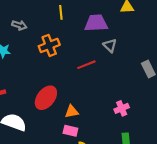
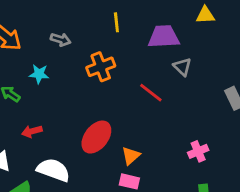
red line: (86, 65) -> (151, 93), turned 60
orange triangle: (72, 112) -> (131, 156), turned -32

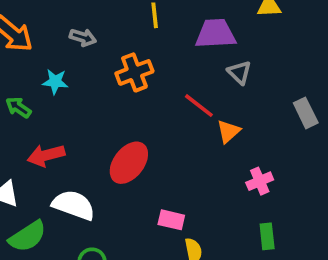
red arrow: (32, 131) -> (46, 155), size x1.4
orange triangle: (131, 156) -> (228, 131), moved

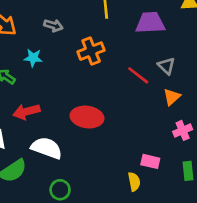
gray triangle: (239, 72) -> (166, 66), moved
orange triangle: (228, 131) -> (172, 97), moved
red ellipse: (129, 163) -> (87, 117), turned 60
pink rectangle: (171, 220) -> (150, 161), moved

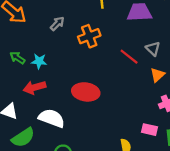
gray arrow: (53, 25) -> (57, 24), moved, turned -63
cyan star: (33, 58) -> (39, 61), moved
pink rectangle: (150, 161) -> (150, 130), moved

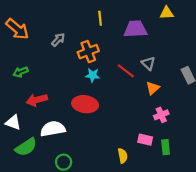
green arrow: (17, 58) -> (21, 72), turned -56
cyan star: (39, 61) -> (93, 75), moved
white semicircle: (52, 118) -> (53, 129), turned -30

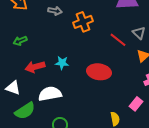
gray arrow: (58, 40) -> (55, 11), turned 56
cyan star: (93, 75) -> (62, 63), moved
red ellipse: (85, 104) -> (99, 72), moved
pink rectangle: (145, 140) -> (136, 104), turned -64

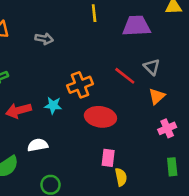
orange cross: (83, 22) -> (80, 85), moved
white semicircle: (50, 94) -> (38, 145), size x0.7
pink rectangle: (136, 104) -> (108, 158), moved, turned -32

